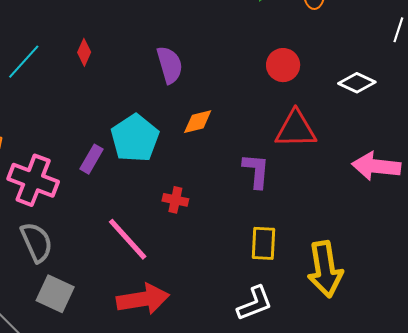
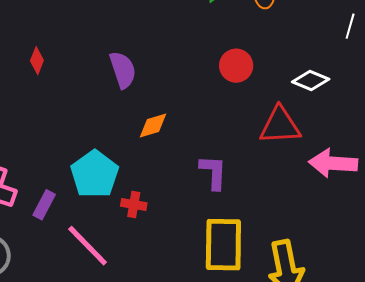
red triangle: (296, 129) -> (280, 126), moved
cyan pentagon: (135, 138) -> (95, 174), moved
purple rectangle: (92, 159) -> (44, 205), moved
yellow rectangle: (264, 243) -> (223, 245), size x1.6

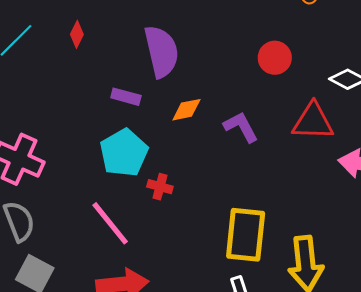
purple semicircle: (123, 70) -> (161, 51), size x1.4
purple L-shape: (213, 172) -> (241, 127), moved, turned -36
purple rectangle: (44, 205) -> (126, 97), moved, turned 72

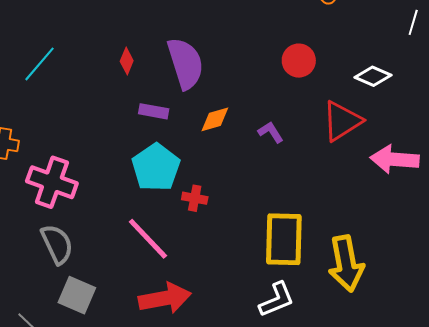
red diamond: (77, 34) -> (127, 61), moved
red triangle: (313, 122) -> (342, 121), turned -30
purple L-shape: (241, 127) -> (271, 132), size x0.7

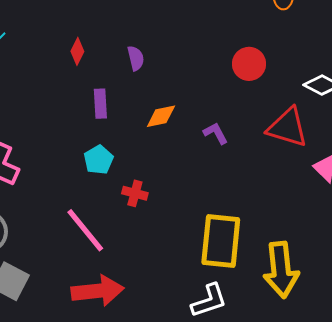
purple semicircle: (185, 63) -> (136, 58), size x0.5
purple rectangle: (154, 111) -> (100, 104), turned 72
red triangle: (342, 121) -> (287, 127), turned 45
cyan pentagon: (156, 167) -> (99, 160), size x0.6

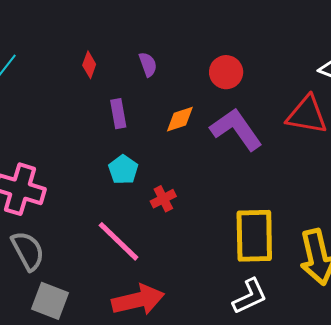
red circle: (249, 64) -> (226, 72), moved
purple L-shape: (216, 133) -> (236, 129), size x2.0
red cross: (135, 193) -> (163, 199), turned -35

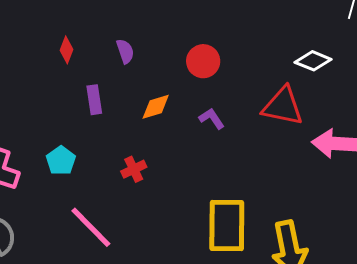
purple L-shape: (236, 129) -> (212, 119), size x0.5
cyan pentagon: (123, 170) -> (61, 161), moved
red cross: (163, 199) -> (134, 169), moved

